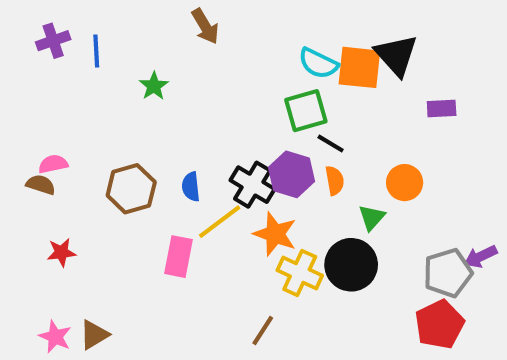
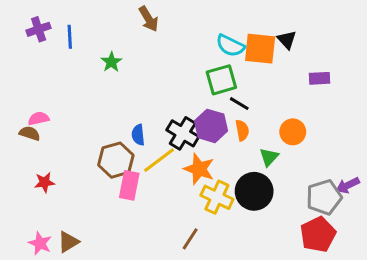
black triangle: (396, 55) -> (287, 40), size x0.6
brown hexagon: (131, 189) -> (116, 160), moved

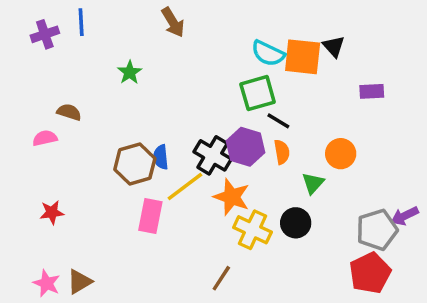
blue line: (70, 37) -> (81, 22), moved
brown semicircle: (30, 133) -> (69, 112), moved
brown hexagon: (116, 160) -> (135, 164), moved
black circle: (254, 191) -> (296, 223), size x0.7

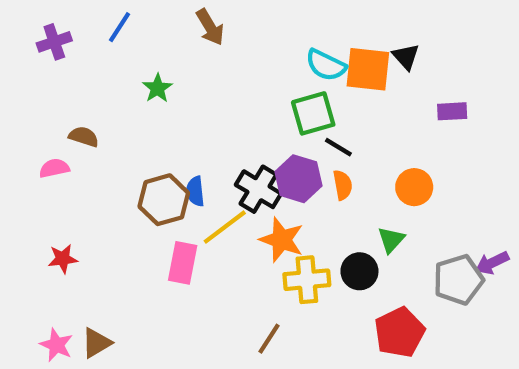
blue line: (81, 22) -> (120, 27), moved, turned 36
green triangle: (313, 183) -> (391, 240), moved
yellow cross: (252, 230) -> (307, 280), turned -30
red pentagon: (370, 273) -> (399, 332), moved

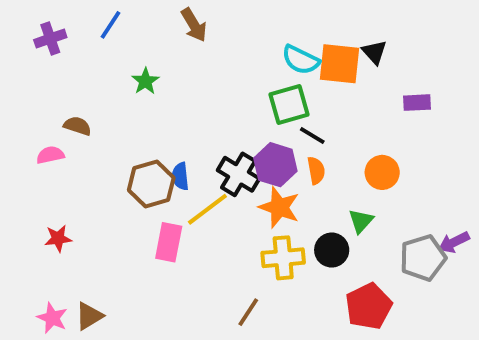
orange star: (282, 240) -> (279, 207), moved

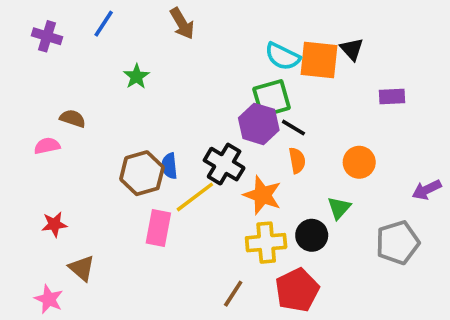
purple cross: (50, 39) -> (47, 36), turned 36
purple hexagon: (275, 165) -> (259, 124), moved
purple arrow: (454, 242) -> (427, 190), moved
red pentagon: (369, 306) -> (297, 290), moved
brown triangle: (89, 316) -> (82, 268), moved, turned -48

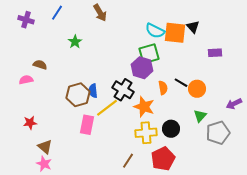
black line: (293, 128) -> (181, 83), moved
green triangle: (339, 208) -> (200, 116), moved
pink star: (49, 299) -> (44, 164), moved

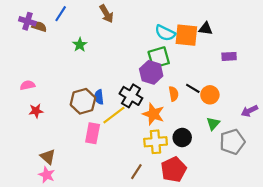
black triangle: (193, 27) -> (206, 29), turned -40
brown semicircle: (40, 65) -> (39, 27), moved
red star: (30, 123) -> (36, 111), moved

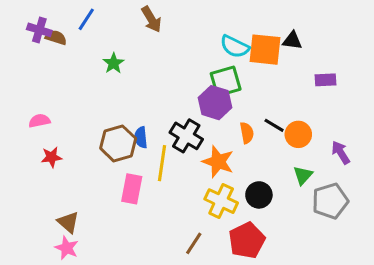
purple arrow: (249, 111) -> (341, 153), moved, turned 84
yellow line: (114, 115) -> (162, 163), turned -45
yellow cross: (156, 142) -> (221, 201), turned 30

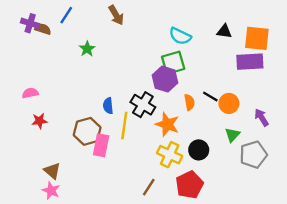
orange square: (265, 50) -> (257, 38), moved
purple rectangle: (326, 80) -> (250, 62), size x1.6
brown hexagon: (118, 143) -> (87, 131), moved

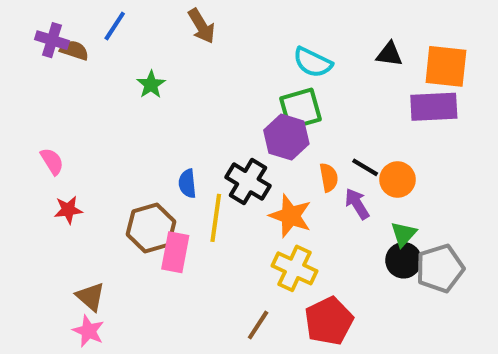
pink semicircle: (30, 93) -> (52, 161), turned 70
purple arrow: (261, 117) -> (357, 204), moved
black circle: (199, 150) -> (404, 260), moved

